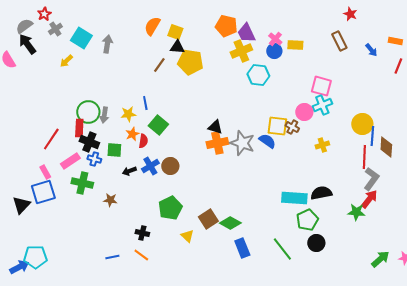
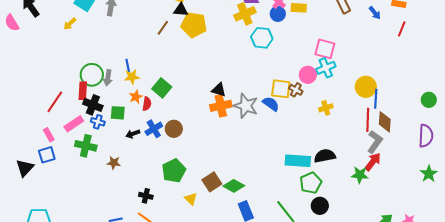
blue line: (145, 103) -> (128, 66), moved
brown diamond: (386, 147) -> (385, 122), moved
blue square: (43, 192) -> (47, 155), size x0.7

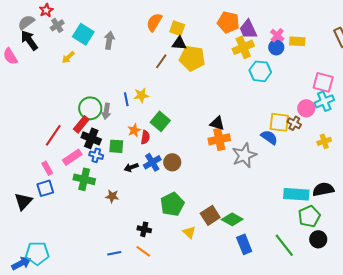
yellow star: (132, 77) -> (141, 95), moved
red rectangle: (83, 91) -> (81, 124), turned 36
gray star: (246, 106) -> (244, 155), moved, turned 30

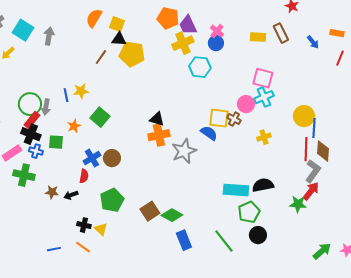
yellow rectangle: (297, 41) -> (258, 37), moved
red rectangle: (81, 124) -> (32, 120), moved
red semicircle: (145, 137) -> (84, 176), moved
black arrow: (131, 167) -> (71, 195), moved
yellow triangle: (189, 232) -> (101, 229), moved

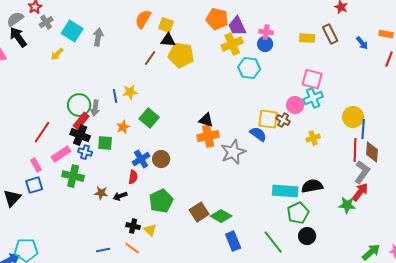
pink cross: (217, 31) -> (266, 32), turned -32

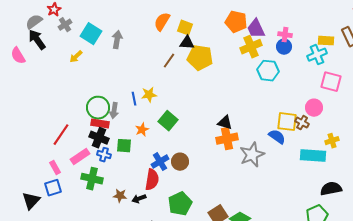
cyan cross: (313, 98) -> (317, 55), moved
red rectangle: (81, 121) -> (100, 124), turned 60
red semicircle: (133, 177) -> (152, 180), size x1.5
cyan rectangle: (285, 191) -> (313, 156), moved

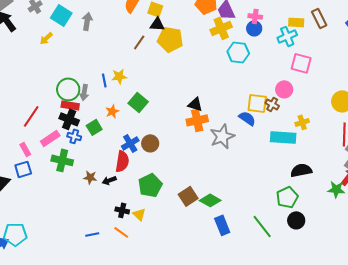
green square: (124, 146) -> (94, 127), turned -35

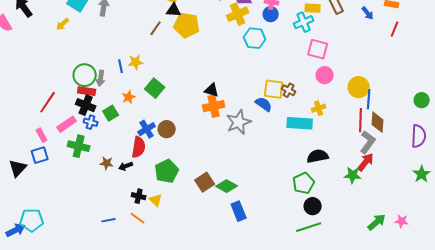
pink circle: (284, 89) -> (325, 75), moved
green line: (262, 226) -> (309, 227), moved, turned -70

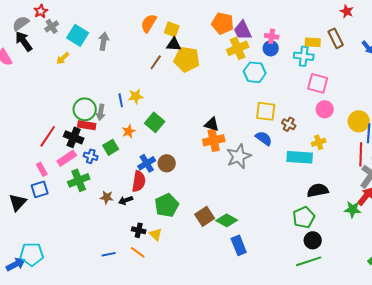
cyan cross: (304, 22) -> (304, 56), turned 30
yellow square: (274, 89) -> (266, 111), moved
black cross: (86, 105) -> (74, 137), moved
green cross: (79, 146) -> (79, 180), turned -35

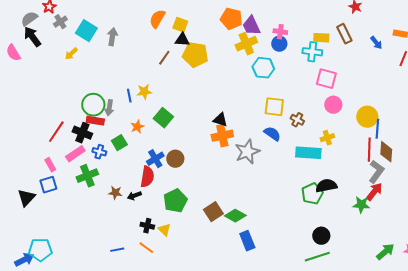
green pentagon: (304, 217) -> (312, 194), moved

